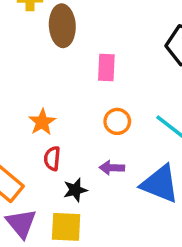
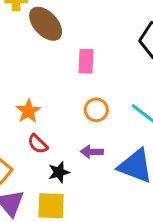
brown ellipse: (62, 26) -> (46, 24), turned -39
red semicircle: (52, 158) -> (38, 144), turned -50

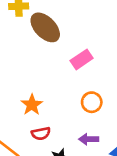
pink rectangle: (86, 61) -> (82, 59), turned 55
red semicircle: (38, 144) -> (41, 134), turned -54

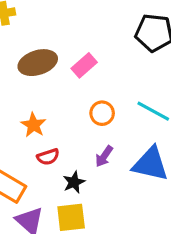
brown ellipse: (45, 27) -> (38, 63), moved, turned -56
purple arrow: (89, 139) -> (104, 156), turned -48

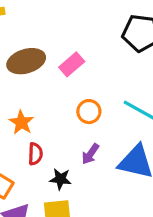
red semicircle: (48, 157) -> (35, 154), turned -70
black star: (74, 182) -> (60, 179), turned 30

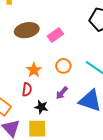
orange star: (21, 122) -> (34, 70), moved

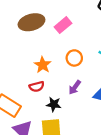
red semicircle: (27, 89) -> (37, 87), turned 72

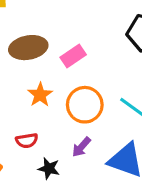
orange circle: (74, 58) -> (85, 105), size x1.5
orange star: (43, 65) -> (40, 95), moved

